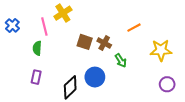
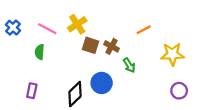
yellow cross: (63, 13) -> (77, 24), moved
pink line: (44, 26) -> (47, 29), turned -48
purple rectangle: (36, 77) -> (32, 91), moved

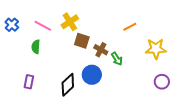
brown cross: (112, 46) -> (101, 50), moved

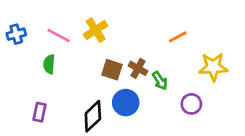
blue cross: (12, 25) -> (16, 34), turned 32
brown square: (82, 41) -> (112, 70), moved
purple circle: (162, 82) -> (191, 104), moved

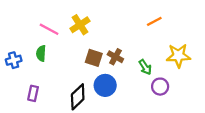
blue cross: (16, 34) -> (14, 60), moved
orange line: (178, 37) -> (154, 21), moved
green arrow: (160, 81) -> (145, 67), moved

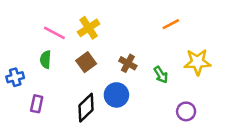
brown square: (94, 58) -> (86, 62), moved, turned 36
blue cross: (14, 60) -> (15, 77), moved
purple circle: (160, 87) -> (186, 111), moved

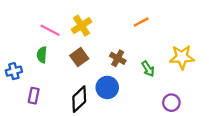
orange line: (171, 24) -> (141, 22), moved

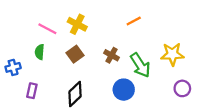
yellow cross: (82, 26) -> (77, 24), turned -30
green arrow: (148, 69) -> (140, 65), size x1.6
blue circle: (107, 87) -> (124, 90), moved
purple circle: (171, 103) -> (182, 88), moved

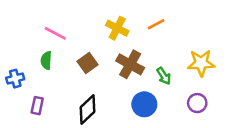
yellow cross: (77, 24) -> (117, 28), moved
brown cross: (112, 55) -> (130, 64), size x1.5
green arrow: (140, 65) -> (164, 76), size x0.6
purple circle: (182, 88) -> (197, 103), moved

